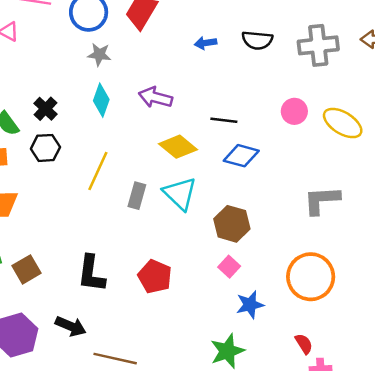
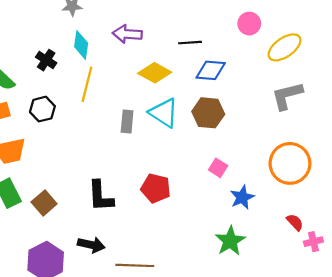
black cross: (45, 109) -> (46, 60), moved
yellow ellipse: (343, 123) -> (285, 47), moved, turned -56
black hexagon: (45, 148) -> (42, 109), moved
yellow line: (98, 171) -> (87, 84), moved
brown hexagon: (232, 224) -> (208, 113), moved

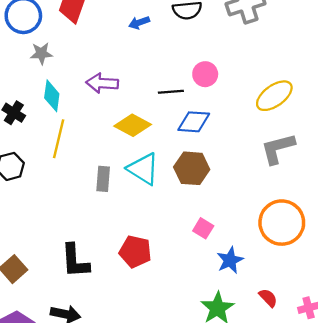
pink circle: (249, 24) -> (205, 74), moved
red semicircle: (295, 222) -> (268, 298), moved

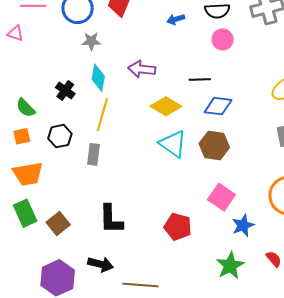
pink circle: (205, 74) -> (223, 39), moved
gray rectangle: (103, 179) -> (94, 154), moved
pink square: (203, 228) -> (221, 197), size x1.5
red pentagon: (135, 252) -> (178, 227), moved

